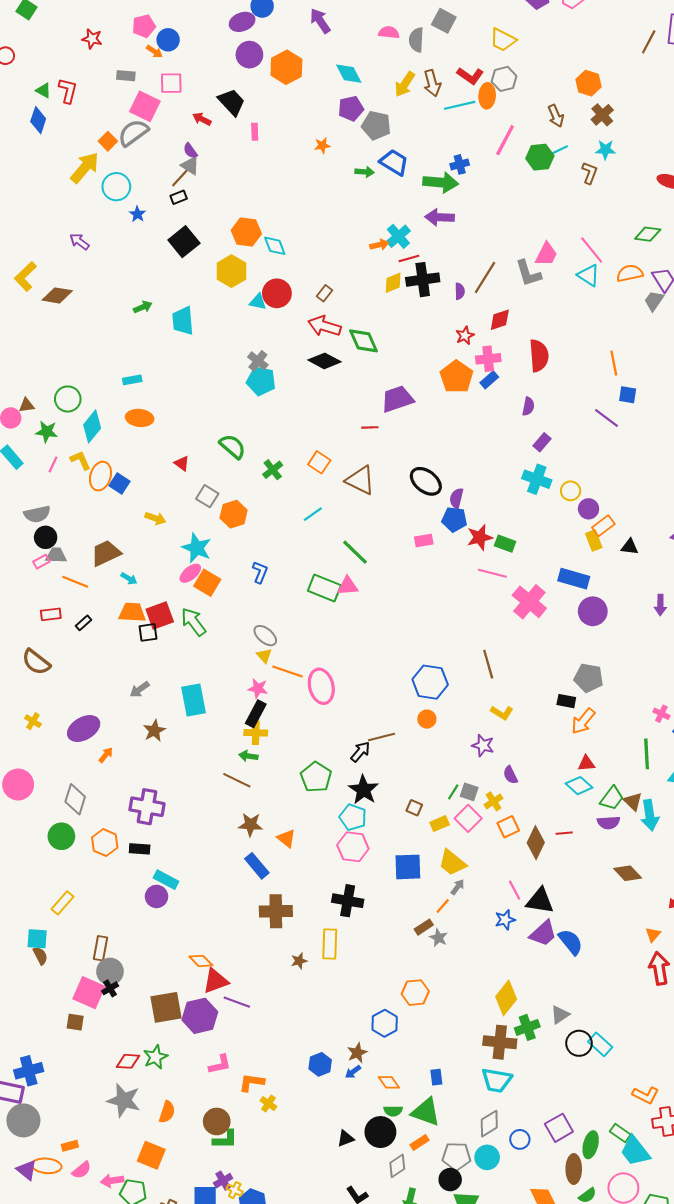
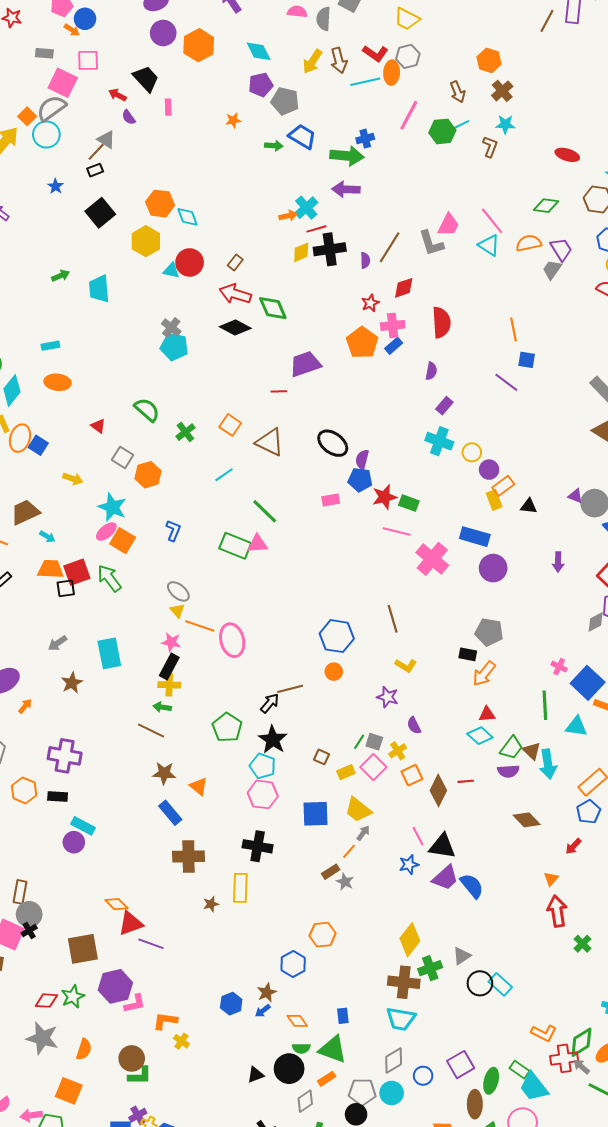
purple semicircle: (190, 151) -> (129, 117), moved
cyan circle: (116, 187) -> (46, 135), moved
purple hexagon: (200, 1016) -> (115, 986), moved

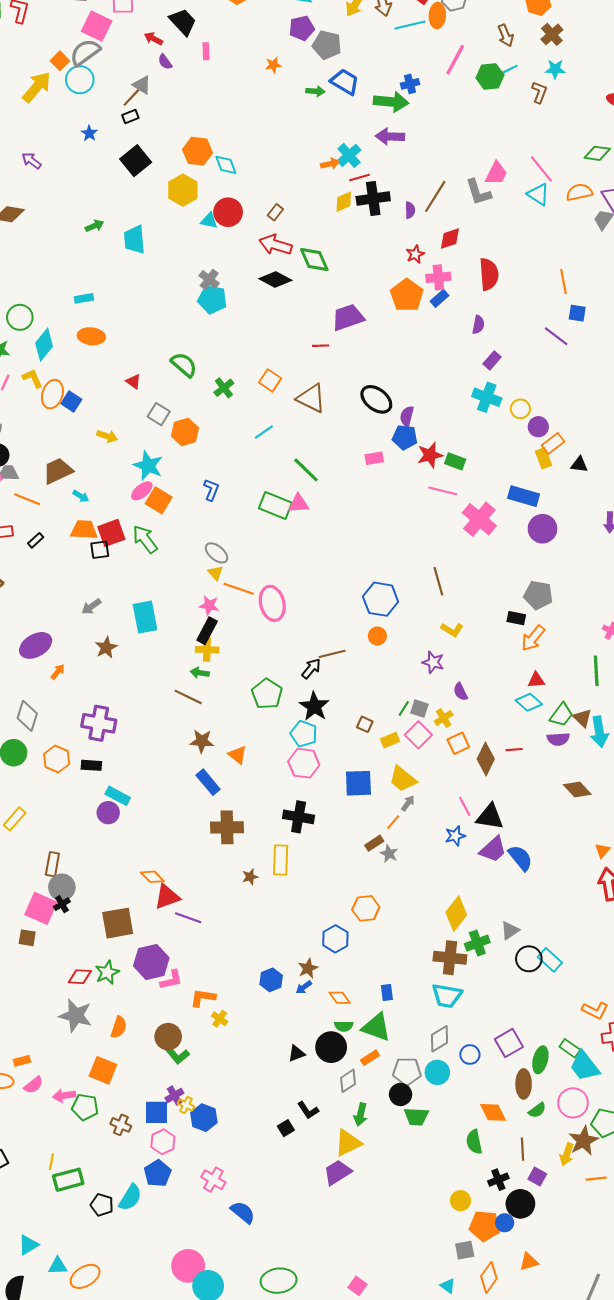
green L-shape: (140, 1076) -> (177, 1055), turned 50

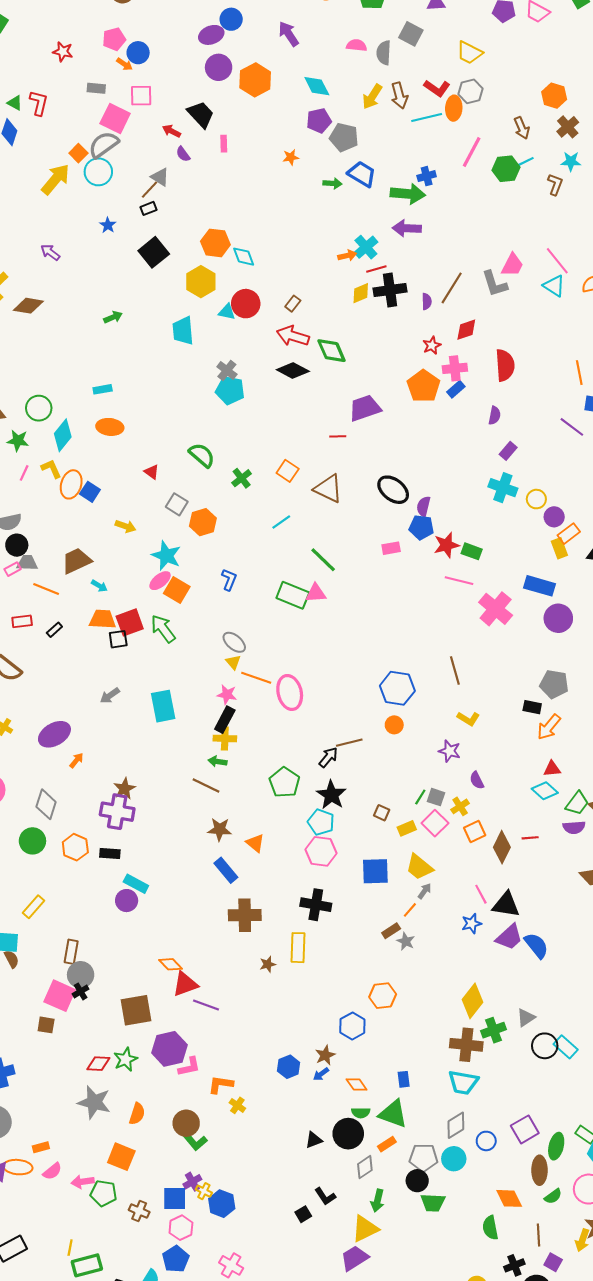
cyan trapezoid: (134, 240) -> (183, 331), moved
brown star: (106, 648) -> (124, 789), moved

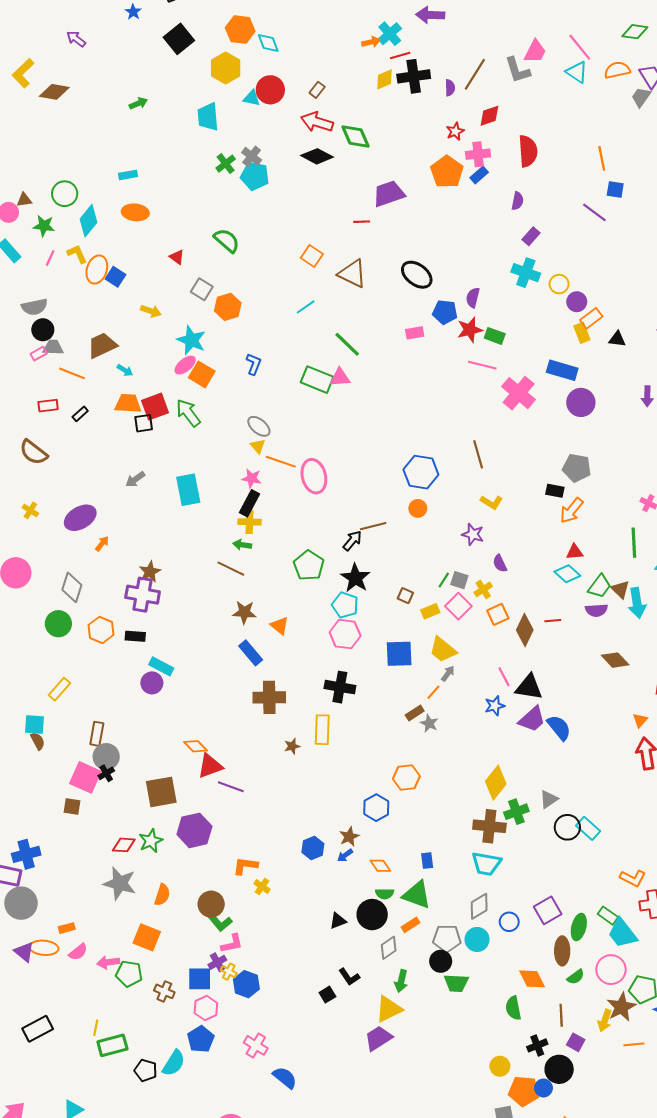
green cross: (242, 478) -> (226, 164), moved
purple semicircle: (423, 506) -> (473, 298), moved
pink L-shape: (189, 1067) -> (232, 944), moved

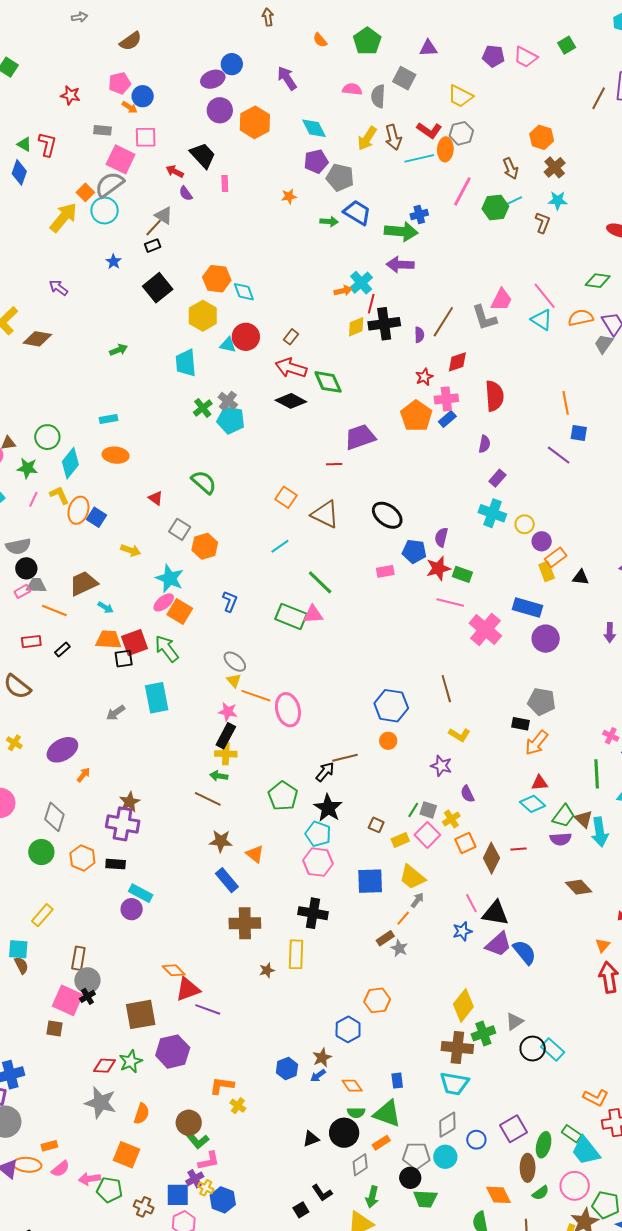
red line: (400, 56) -> (371, 304), turned -60
cyan rectangle: (188, 490) -> (157, 698), moved

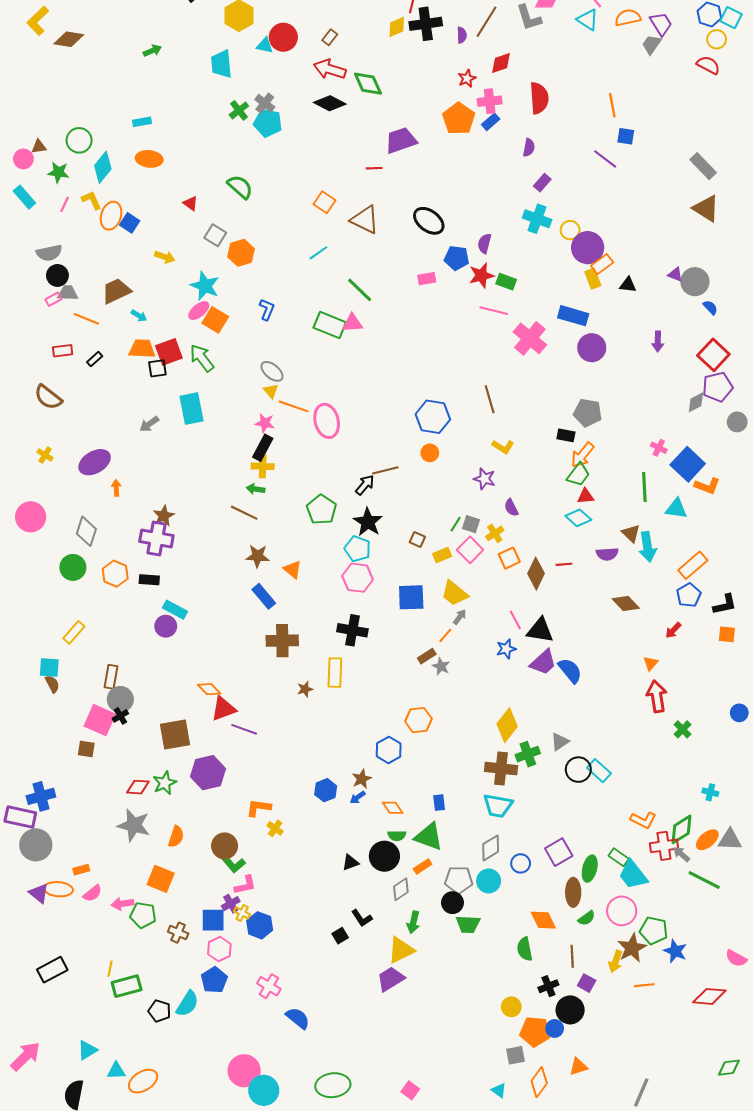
purple circle: (542, 541) -> (588, 248), size x1.6
orange arrow: (83, 775) -> (116, 488), turned -42
green trapezoid: (564, 816) -> (578, 475), moved

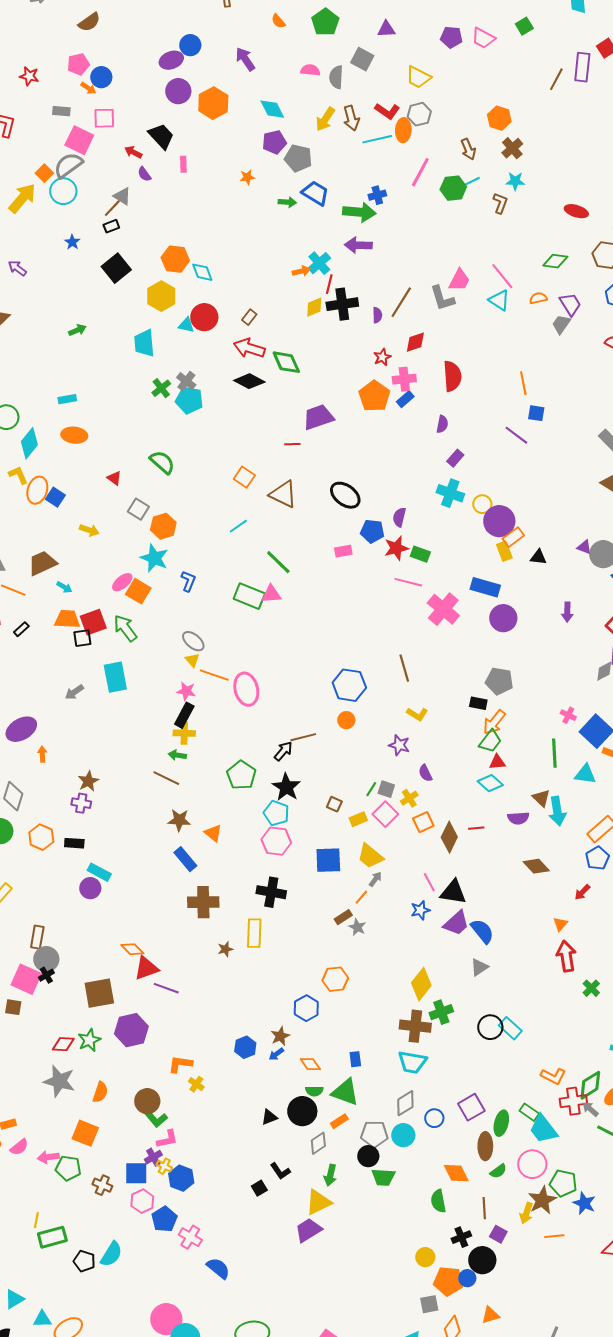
orange semicircle: (628, 18) -> (538, 298), size x0.7
cyan star: (205, 286) -> (154, 558), moved
purple cross: (156, 539) -> (81, 803), size x0.6
gray triangle: (560, 742) -> (479, 967), moved
blue pentagon: (214, 980) -> (164, 1219), moved

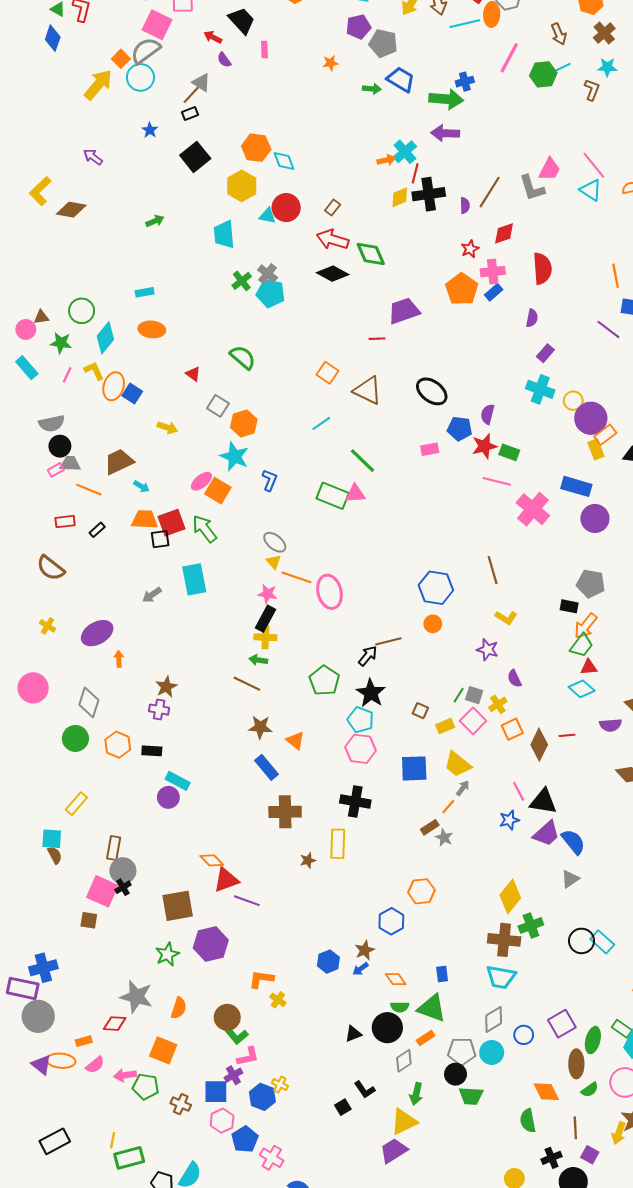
red diamond: (63, 1044) -> (115, 1024), moved
yellow cross: (164, 1166) -> (280, 1084), moved

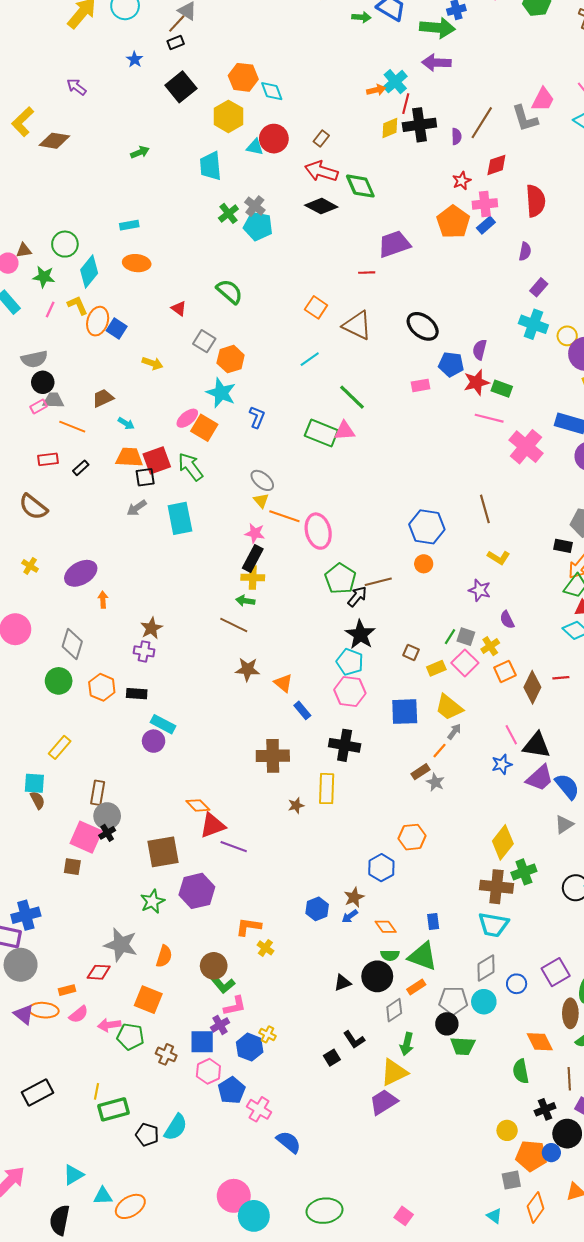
brown trapezoid: (119, 462) -> (103, 398), size x0.7
gray arrow: (152, 595) -> (137, 508), moved
green pentagon: (324, 681) -> (340, 579), moved
blue rectangle: (266, 767) -> (302, 710), moved, size x0.7

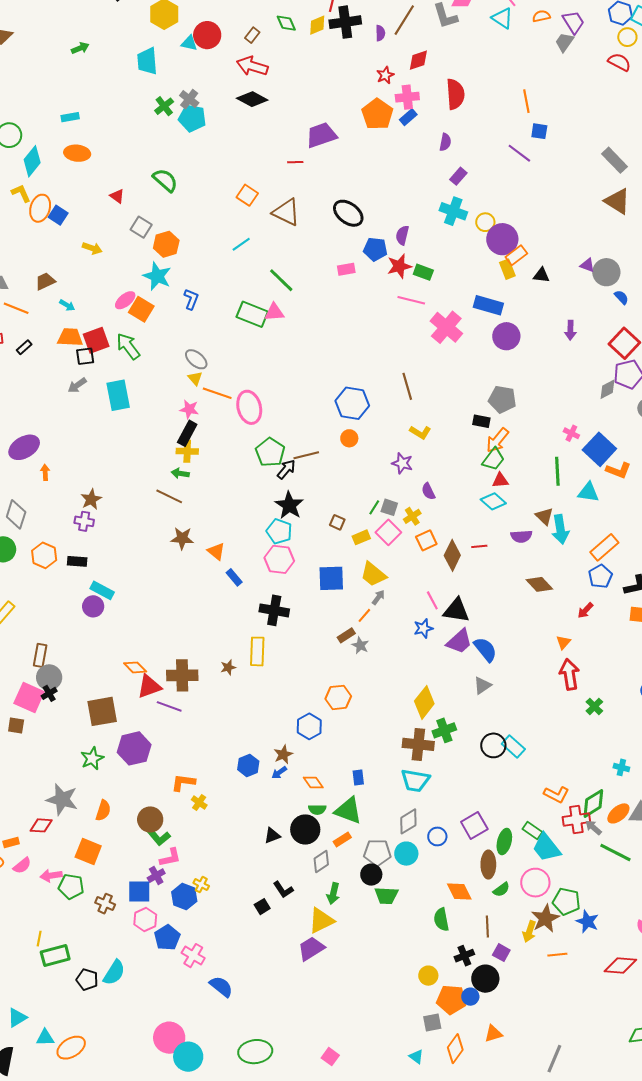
green diamond: (360, 186) -> (286, 23), moved, size x0.7
brown cross: (273, 756) -> (182, 675), moved

